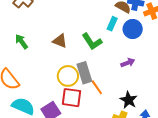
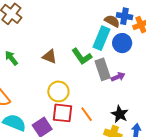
cyan rectangle: (112, 24) -> (101, 38), size x1.6
gray rectangle: (84, 73) -> (103, 69), moved
orange line: (97, 87) -> (87, 114), moved

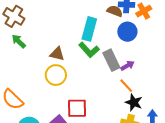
cyan rectangle: (101, 38) -> (89, 29), moved
green arrow: (11, 58) -> (19, 41), moved
yellow circle: (58, 91) -> (56, 75), moved
orange line: (87, 114) -> (126, 86), moved

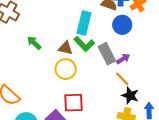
green arrow: (19, 41) -> (34, 43), moved
brown triangle: (57, 54) -> (65, 48), moved
yellow circle: (56, 75) -> (66, 69), moved

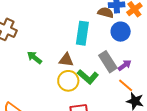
green L-shape: (84, 44) -> (88, 77), moved

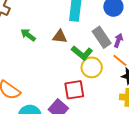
purple arrow: (125, 65) -> (118, 40), turned -32
yellow circle: (68, 81) -> (92, 67), moved

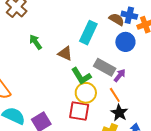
gray rectangle: (102, 37) -> (105, 67), turned -45
red square: (74, 90) -> (79, 111), moved

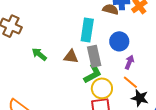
blue circle: (125, 42) -> (119, 41), moved
gray rectangle: (105, 67) -> (94, 56), moved, turned 65
green L-shape: (81, 76) -> (93, 74), turned -70

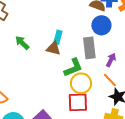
cyan rectangle: (87, 30) -> (58, 37), moved, size x0.6
blue circle: (119, 41) -> (101, 25), moved
gray rectangle: (94, 56) -> (89, 48), moved

